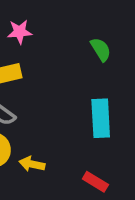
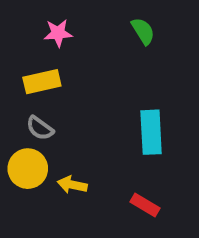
green semicircle: (101, 49) -> (143, 31), moved

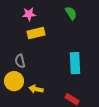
yellow rectangle: (42, 82) -> (36, 33), moved
gray semicircle: (40, 128) -> (20, 61), turned 40

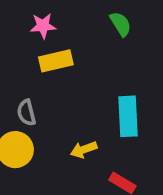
yellow arrow: (36, 89) -> (84, 150), moved, turned -32

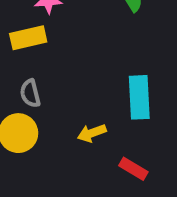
yellow rectangle: (56, 61) -> (28, 38), moved

